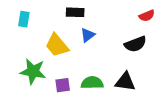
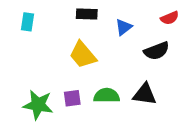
blue triangle: (88, 35) -> (124, 27), moved
yellow trapezoid: (57, 45) -> (83, 55), moved
green star: (33, 71) -> (38, 105), moved

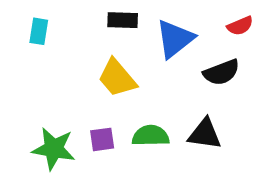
blue triangle: (124, 27) -> (175, 39), size x1.6

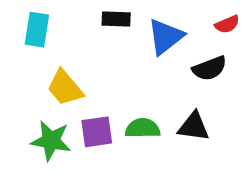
cyan rectangle: (39, 31) -> (37, 30), size x1.4
yellow trapezoid: (117, 78) -> (65, 88), moved
purple square: (102, 139) -> (97, 132), size x1.4

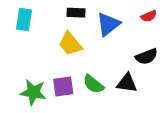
black semicircle: (210, 68) -> (146, 56), moved
yellow trapezoid: (65, 88) -> (70, 44), moved
green semicircle: (143, 128) -> (93, 84), turned -140

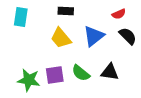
red semicircle: (149, 16) -> (119, 14), moved
blue triangle: (108, 24) -> (94, 36), moved
black semicircle: (146, 56) -> (128, 36), moved, turned -114

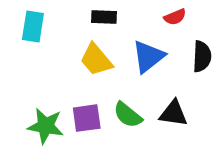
red semicircle: (119, 14) -> (175, 17), moved
black semicircle: (128, 36) -> (202, 56), turned 48

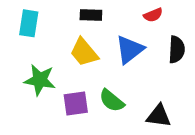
black triangle: (173, 113) -> (159, 116), moved
green star: (46, 126) -> (40, 80), moved

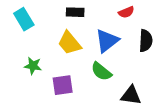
cyan rectangle: (29, 23) -> (24, 19), turned -40
green star: (40, 80) -> (33, 66), size x0.7
green semicircle: (112, 101) -> (101, 71), moved

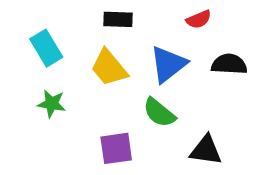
cyan rectangle: (24, 19) -> (46, 48), moved
black semicircle: (146, 41) -> (229, 64), turned -90
purple square: (63, 85) -> (116, 148), moved

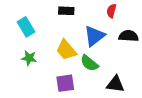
red semicircle: (199, 19) -> (111, 11), turned 128
yellow trapezoid: (109, 68) -> (66, 50), moved

